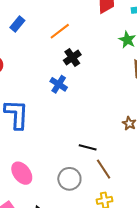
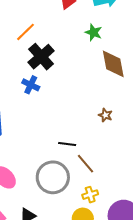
black cross: (72, 58) -> (41, 57), size x1.5
gray circle: (69, 179) -> (53, 177), size x1.4

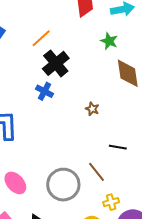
brown star: (105, 115) -> (92, 109), moved
black line: (67, 144) -> (118, 147), moved
yellow cross: (90, 195) -> (111, 202), moved

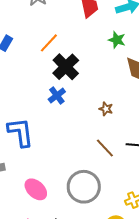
blue cross: (44, 91) -> (57, 96), turned 30
brown line: (96, 172) -> (105, 148), moved

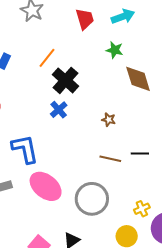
brown line: (105, 148) -> (110, 159), turned -30
pink ellipse: (36, 189) -> (46, 186), moved, size x1.4

